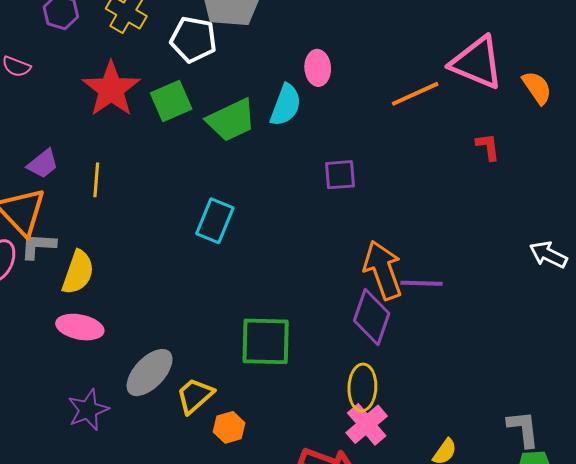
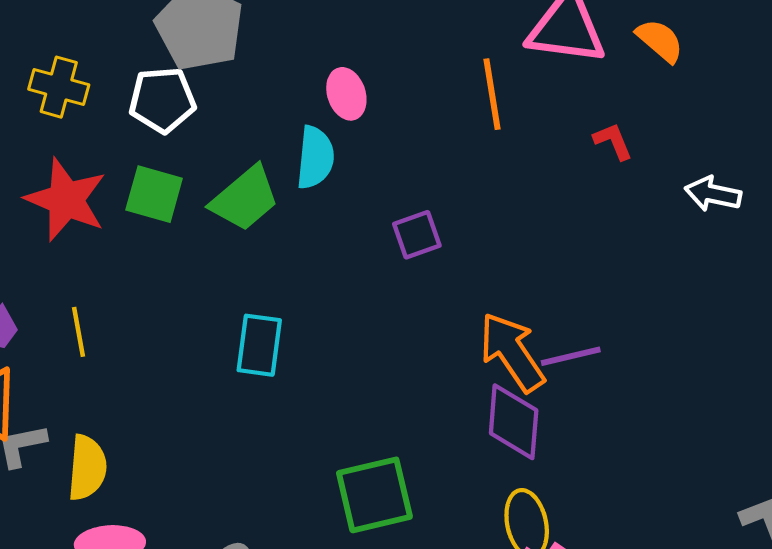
orange line: (415, 94) -> (492, 94), turned -60
green square: (171, 101) -> (154, 194), turned -36
white arrow: (548, 255) -> (713, 194), moved

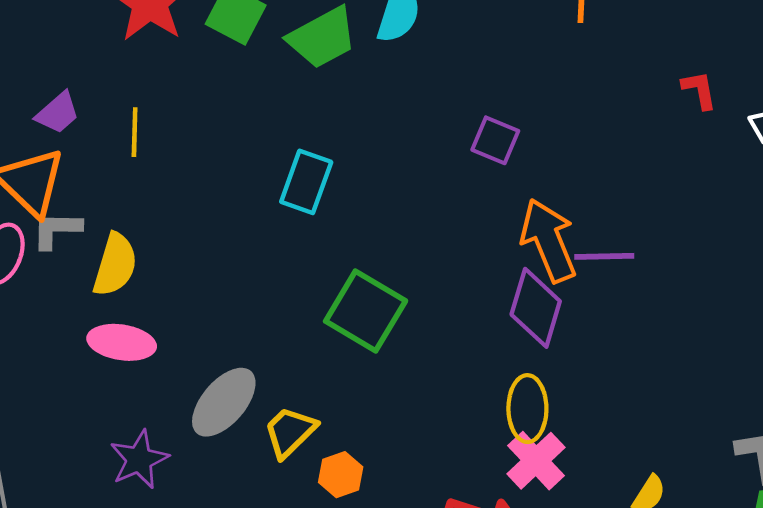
red L-shape: (613, 141) -> (699, 90), moved
purple square: (417, 235) -> (495, 140), moved, turned 30
green square: (374, 495) -> (366, 311), moved, turned 32

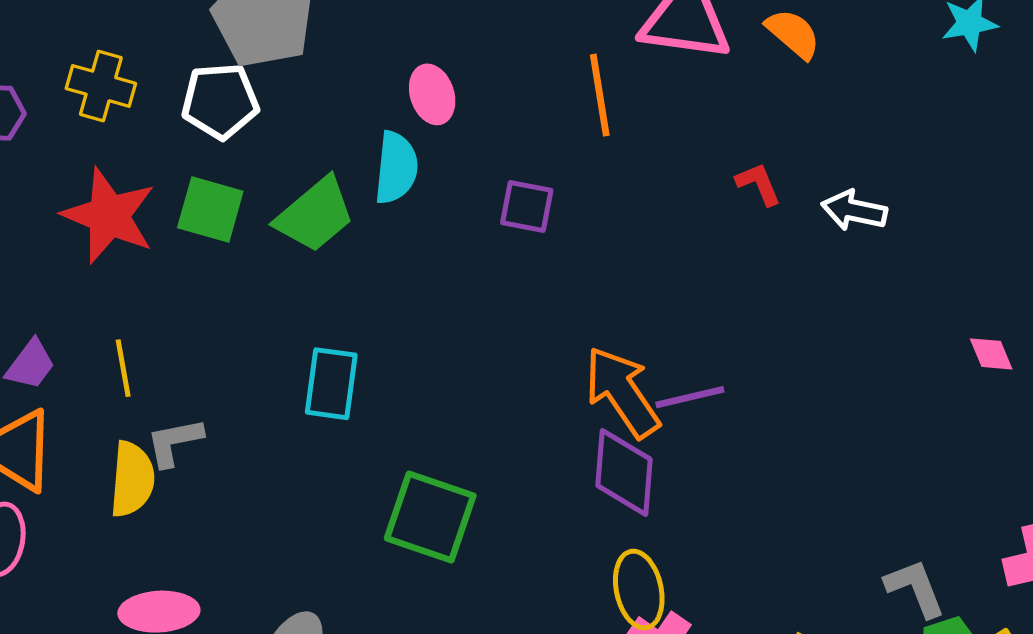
purple square: (495, 140) -> (527, 206), moved
gray L-shape: (57, 230) -> (174, 442), moved
yellow semicircle: (115, 265) -> (132, 479), moved

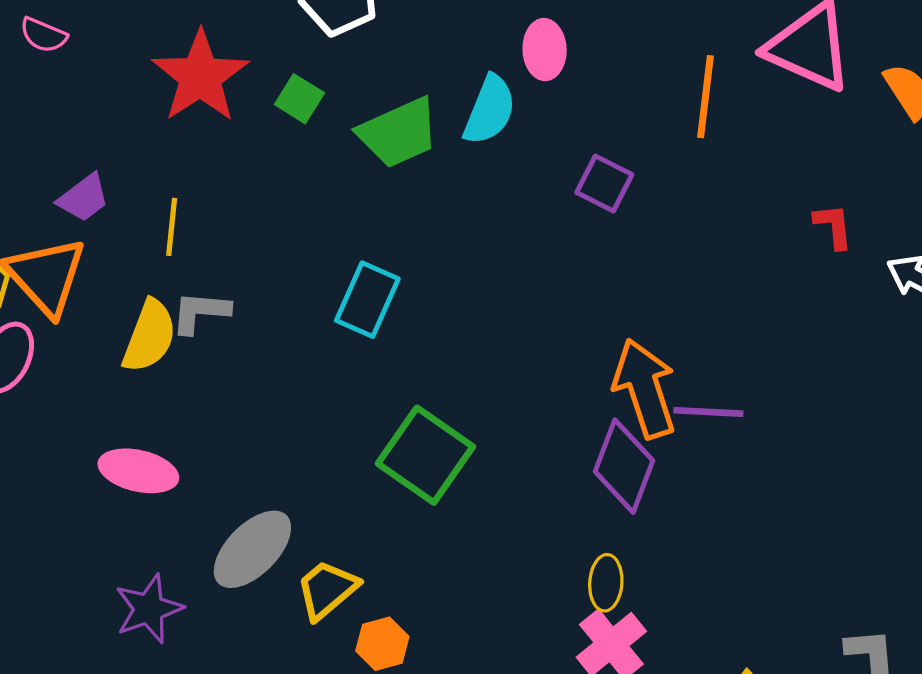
green square: (210, 210) -> (299, 99), size x0.7
yellow ellipse: (639, 590) -> (606, 583), size x0.7

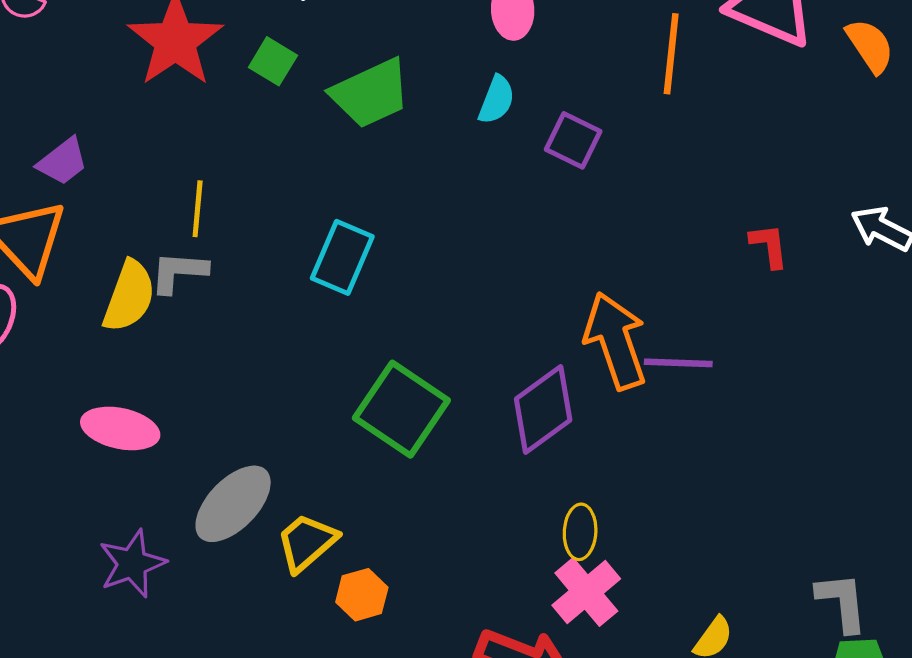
cyan semicircle: (490, 110) -> (497, 100), moved, size x0.7
red L-shape: (833, 226) -> (769, 246), moved
yellow line: (172, 227) -> (198, 209), moved
purple diamond: (624, 466) -> (543, 410), moved, turned 34

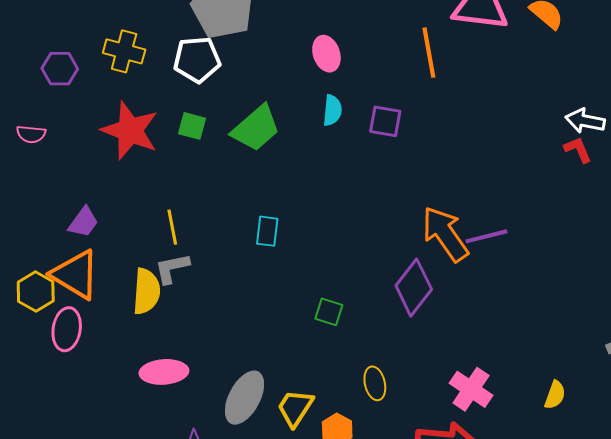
red L-shape: (769, 246) -> (578, 150), moved
cyan rectangle: (342, 257) -> (267, 231), size x0.7
green square: (401, 409) -> (329, 312), size x0.5
yellow ellipse: (580, 532) -> (375, 383), moved

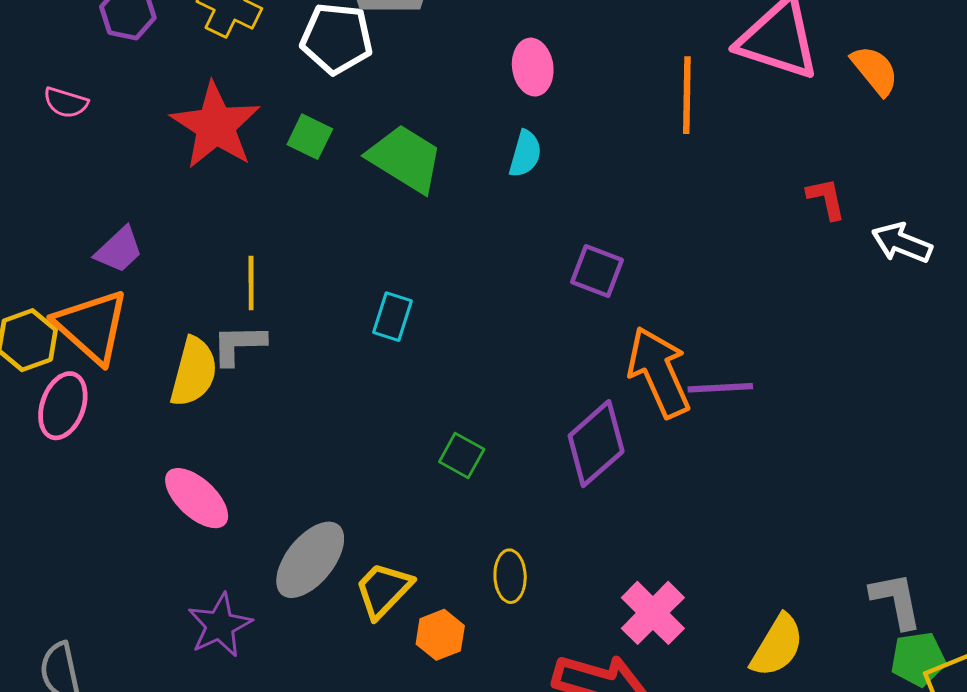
purple square: (385, 121) -> (597, 271), moved
green trapezoid: (256, 128) -> (405, 159), turned -118
red L-shape: (578, 150) -> (826, 199), moved
pink ellipse: (164, 372) -> (197, 498), turned 36
yellow semicircle: (555, 395) -> (777, 646), size x1.5

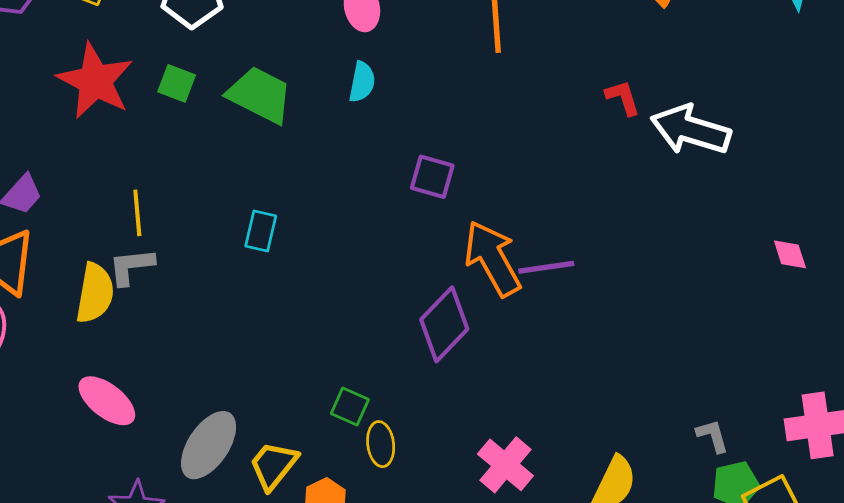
white arrow: (902, 243) -> (691, 130), size x1.5
green square: (462, 455) -> (350, 407), moved
gray L-shape: (896, 600) -> (713, 436), size x0.7

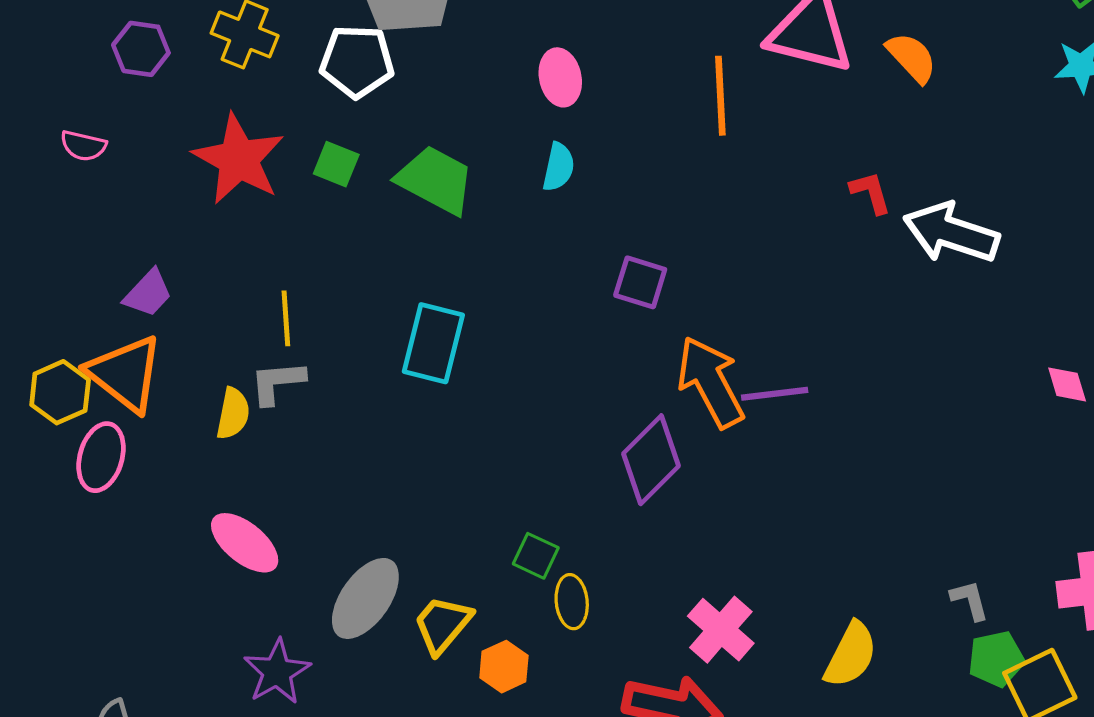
cyan rectangle: (261, 231) -> (433, 343), size x1.6
yellow semicircle: (95, 293) -> (233, 413), size x0.7

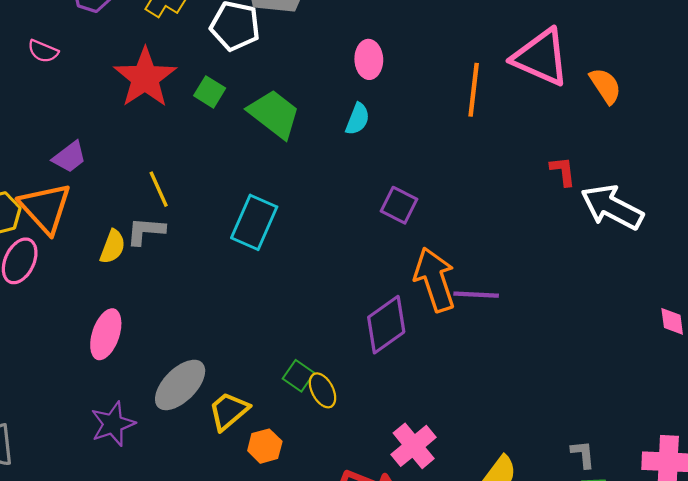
yellow line: (286, 318) -> (159, 189), turned -30
pink ellipse: (245, 543) -> (106, 334), turned 60
yellow ellipse: (572, 602) -> (323, 390), moved, turned -32

